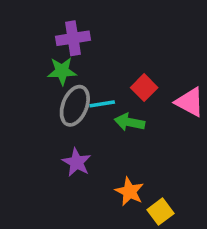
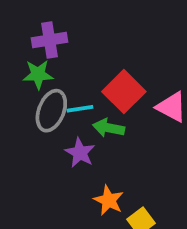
red square: (144, 88) -> (124, 92), size x1.5
purple star: (77, 162) -> (80, 153), moved

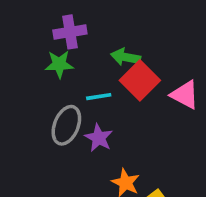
gray ellipse: (51, 111) -> (66, 125), moved
green arrow: (109, 128) -> (126, 57), moved

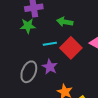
red square: (140, 80) -> (71, 48), moved
gray ellipse: (66, 125) -> (29, 72), moved

